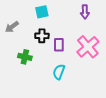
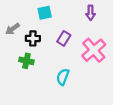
black cross: (42, 36) -> (33, 38), moved
purple rectangle: (59, 45) -> (64, 38), moved, turned 32

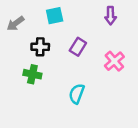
gray arrow: (13, 29) -> (15, 23), moved
pink cross: (94, 50) -> (114, 61), size x0.7

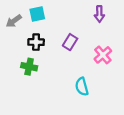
cyan square: (55, 16) -> (37, 14), moved
cyan semicircle: (77, 94) -> (82, 87), moved, turned -36

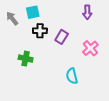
gray arrow: (14, 21) -> (12, 18), turned 88
black cross: (36, 42) -> (40, 31), moved

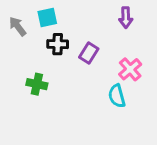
cyan semicircle: (72, 76) -> (117, 96), moved

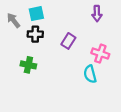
black cross: (58, 44) -> (35, 34), moved
pink cross: (130, 69) -> (100, 54), turned -30

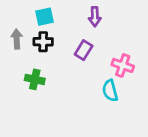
purple arrow: (97, 14) -> (95, 17), moved
gray arrow: (14, 20) -> (17, 39), moved, turned 35

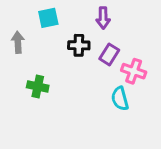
black cross: (43, 42) -> (79, 45), moved
purple rectangle: (84, 50) -> (109, 54), moved

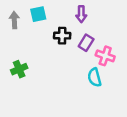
gray arrow: (18, 42) -> (14, 20), moved
green cross: (38, 86) -> (19, 69), moved, turned -35

